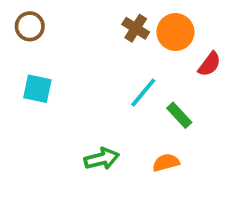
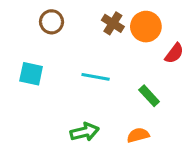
brown circle: (30, 26) -> (51, 22), moved
cyan line: (143, 93) -> (96, 77), moved, turned 60

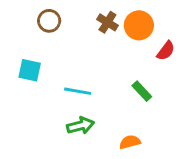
cyan line: (96, 77) -> (78, 91), moved
orange semicircle: (138, 135) -> (130, 142), moved

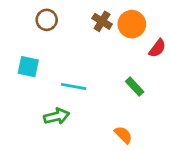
green arrow: (81, 126) -> (57, 116), moved
orange semicircle: (130, 142) -> (123, 135), turned 60

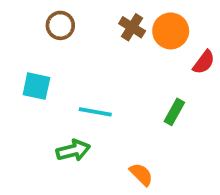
green rectangle: (135, 87) -> (174, 112), turned 72
orange semicircle: (123, 135) -> (141, 174), moved

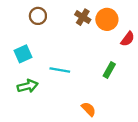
cyan square: (36, 86) -> (23, 54), turned -36
green arrow: (73, 150) -> (28, 86), moved

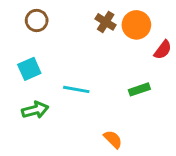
brown circle: (38, 16) -> (37, 20), moved
green rectangle: (109, 70) -> (139, 89), turned 42

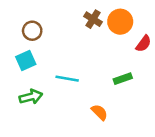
brown circle: (37, 20) -> (32, 31), moved
orange semicircle: (113, 139) -> (99, 112), moved

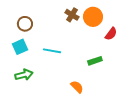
cyan line: (67, 79) -> (52, 51), moved

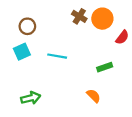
green arrow: (24, 75) -> (31, 98), moved
orange semicircle: (77, 87) -> (94, 96), moved

